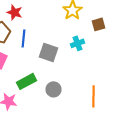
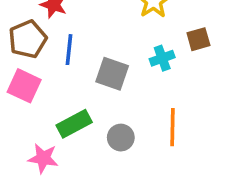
brown square: (98, 24) -> (198, 39), moved
orange line: (94, 96) -> (173, 127), moved

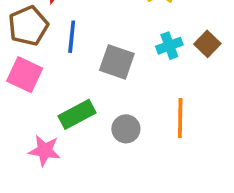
brown square: (198, 39) -> (207, 44), moved, turned -30

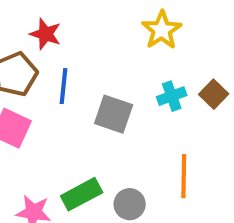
green rectangle: (77, 114) -> (82, 194), moved
gray circle: (126, 129) -> (130, 204), moved

